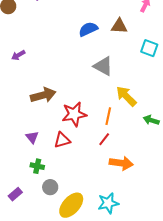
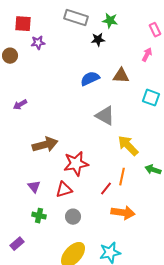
orange line: (108, 116) -> (122, 177), moved
gray circle: (50, 187) -> (73, 217), moved

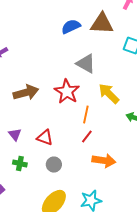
brown triangle: (121, 76) -> (102, 24), size x1.4
red star: (76, 164) -> (67, 92), moved, turned -30
orange line: (122, 177) -> (86, 114), moved
red triangle: (64, 190) -> (45, 138), turned 36

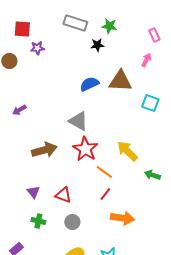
gray triangle: (86, 64) -> (78, 121), moved
orange line: (86, 114) -> (104, 172), turned -66

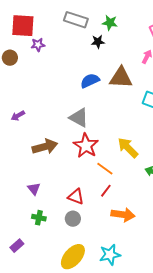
red square: (22, 29) -> (23, 26), size x1.4
purple arrow: (19, 110) -> (18, 116), moved
red triangle: (63, 195) -> (76, 197), moved

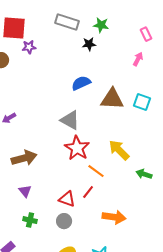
brown triangle: (121, 78) -> (112, 99), moved
brown arrow: (45, 147) -> (24, 158), moved
red line: (106, 191) -> (88, 192), moved

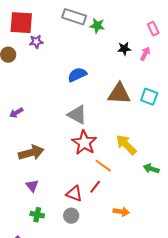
green star: (101, 25) -> (97, 26), moved
black star: (89, 44) -> (124, 49), moved
blue semicircle: (81, 83) -> (77, 75), moved
orange arrow: (114, 217) -> (121, 212), size x0.7

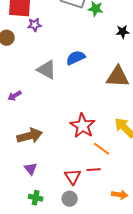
gray triangle: (77, 115) -> (47, 70), moved
red line: (95, 187) -> (94, 170), turned 48
red triangle: (74, 194) -> (73, 177), turned 36

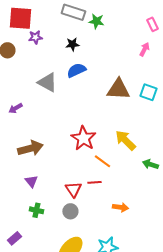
black star: (123, 32) -> (72, 44), moved

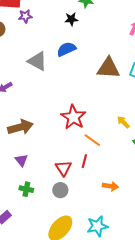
black star: (72, 44) -> (71, 19), moved
yellow arrow: (125, 140) -> (123, 122), moved, size x0.6
red line: (94, 182) -> (84, 161), turned -72

